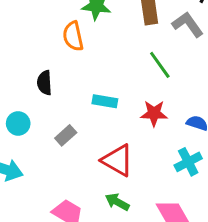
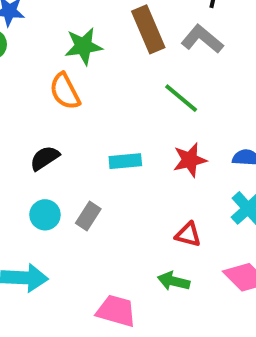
black semicircle: (44, 83) -> (45, 158), turned 75
cyan circle: (18, 123) -> (45, 215), moved
red triangle: (117, 160) -> (188, 235), moved, size x0.6

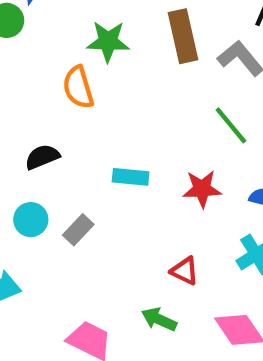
green line: (181, 98) -> (231, 125), moved

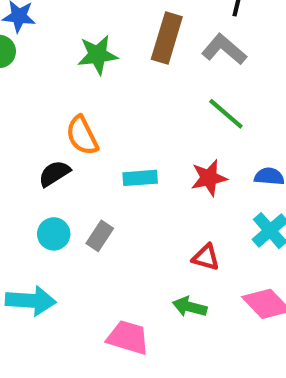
brown rectangle: (183, 36) -> (167, 38), turned 39
orange semicircle: (78, 87) -> (82, 135), moved

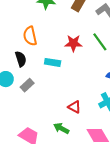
black semicircle: (54, 173) -> (21, 59), moved, turned 91
red star: (209, 178) -> (73, 43), moved

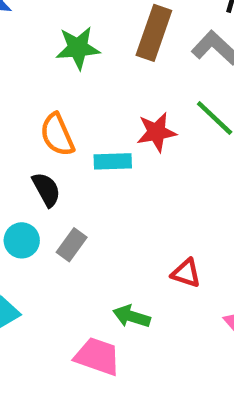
cyan rectangle: (53, 62) -> (113, 161), moved
green arrow: (61, 128) -> (132, 316), moved

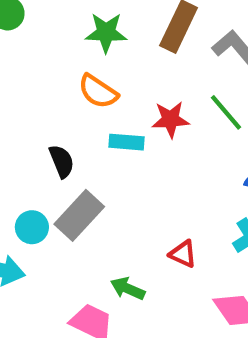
orange semicircle: (57, 135) -> (98, 91), moved, turned -39
cyan circle: (22, 240) -> (32, 227), moved
gray rectangle: (72, 245) -> (79, 215), size x1.6

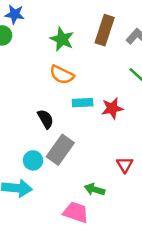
green star: (106, 33) -> (62, 39), turned 30
red star: (170, 119) -> (112, 108), moved
red triangle: (183, 254) -> (125, 165), turned 42

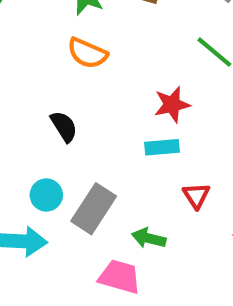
cyan rectangle: (83, 103) -> (162, 147), moved
gray rectangle: (60, 150) -> (94, 209), moved

